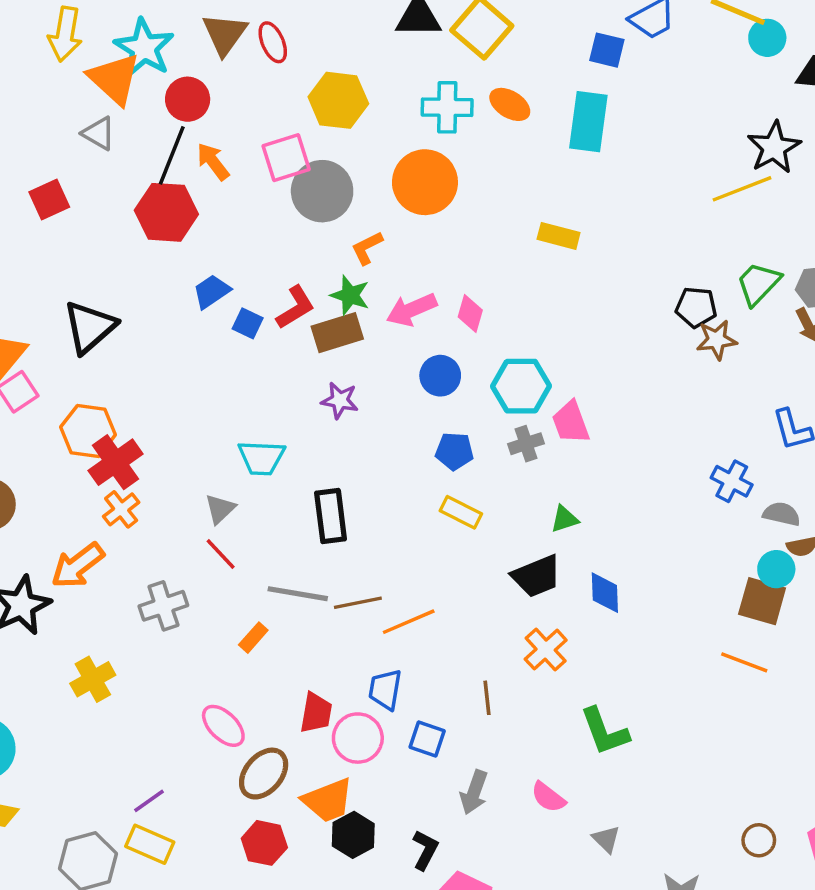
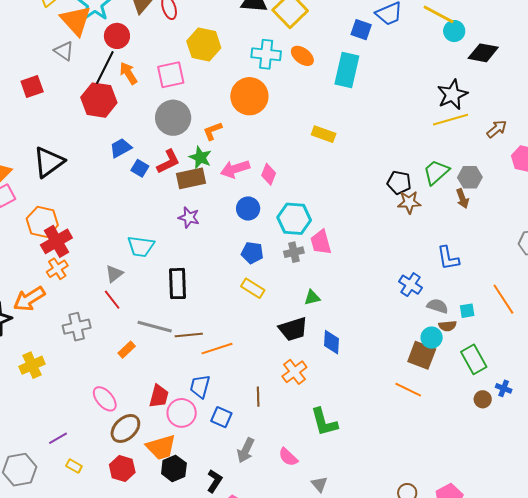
yellow line: (742, 189) -> (450, 120), moved
gray circle: (322, 191) -> (173, 118), moved
yellow rectangle: (150, 844) -> (74, 466), moved, size x0.6

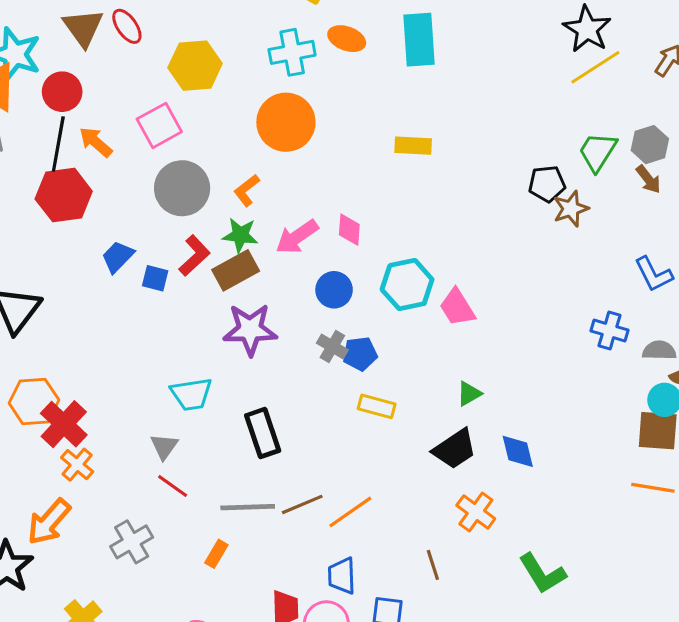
purple star: (189, 217) -> (250, 330), size x1.6
gray cross: (294, 252) -> (332, 347), moved, turned -30

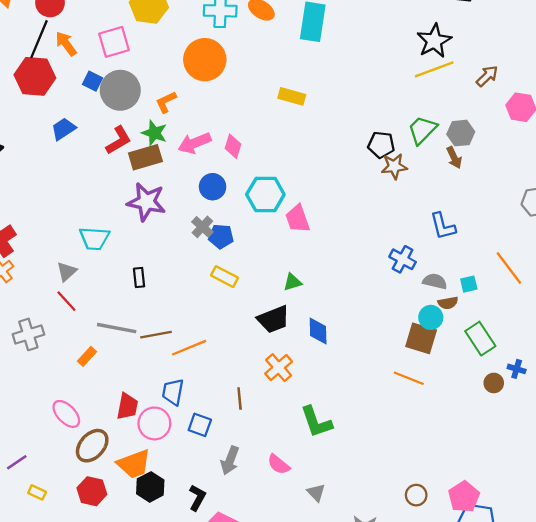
blue square: (155, 278) -> (93, 81), moved
black rectangle: (263, 433) -> (139, 277), size x0.6

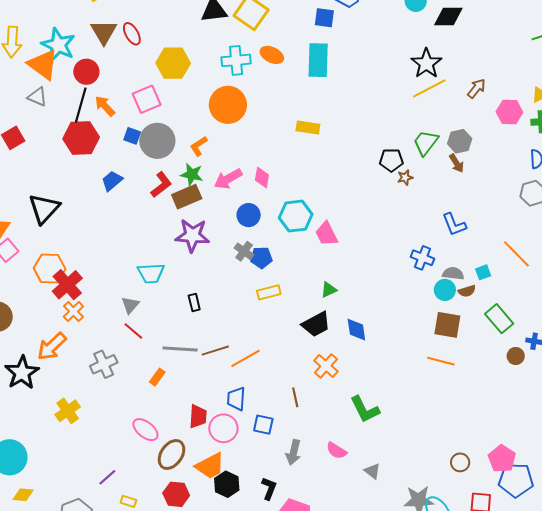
brown star: (394, 166) -> (405, 177), size x0.7
yellow rectangle: (225, 277) -> (269, 292), turned -35
cyan circle: (431, 317) -> (445, 290), moved

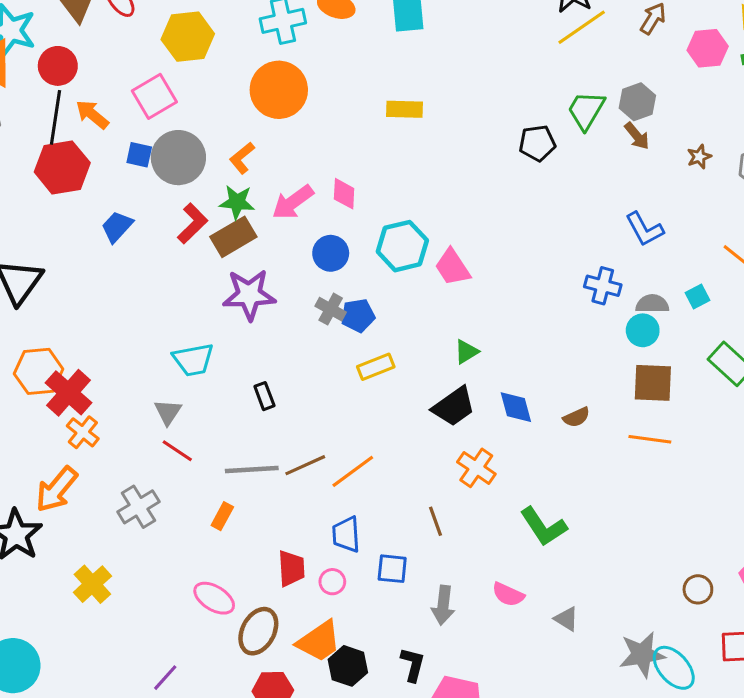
brown star: (405, 177) -> (699, 157), moved
brown semicircle: (467, 291) -> (576, 417), moved
pink circle: (223, 428) -> (332, 582), size x0.6

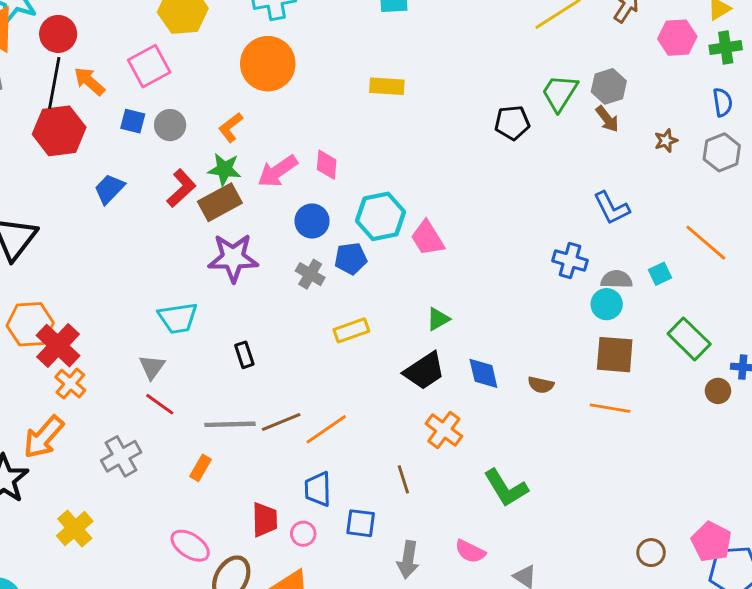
gray circle: (178, 158) -> (170, 125), size x0.6
blue pentagon: (358, 315) -> (351, 259), moved
brown semicircle: (576, 417) -> (541, 385), turned 35

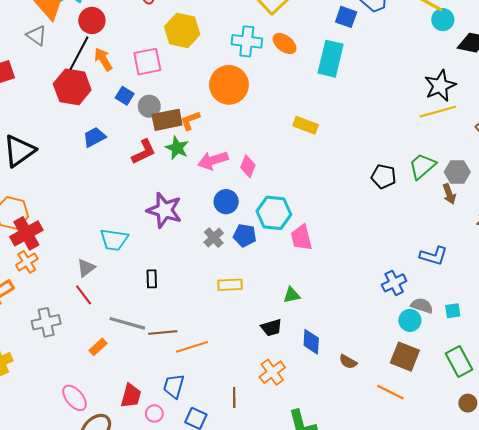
brown rectangle: (220, 202) -> (167, 120), moved
blue L-shape: (612, 208) -> (434, 256), turned -64
blue cross: (570, 261) -> (394, 283), turned 30
black trapezoid: (424, 371) -> (271, 328), size x0.7

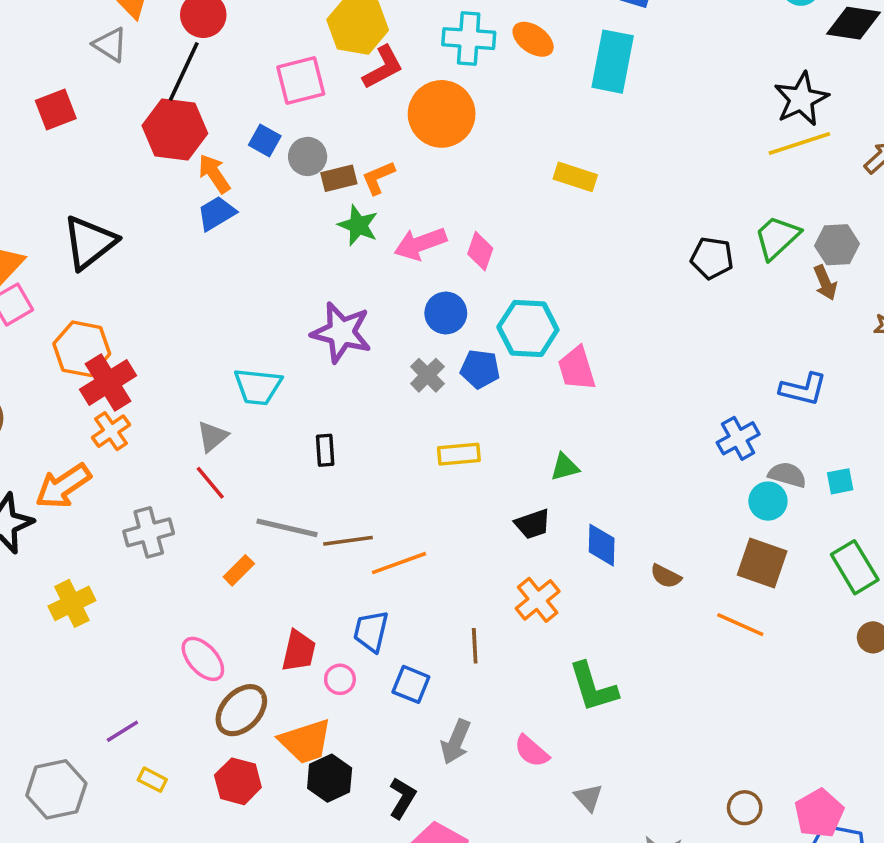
orange arrow: (103, 59) -> (214, 174), moved
brown rectangle: (167, 120) -> (339, 178), size x0.7
red L-shape: (144, 152) -> (383, 67), moved

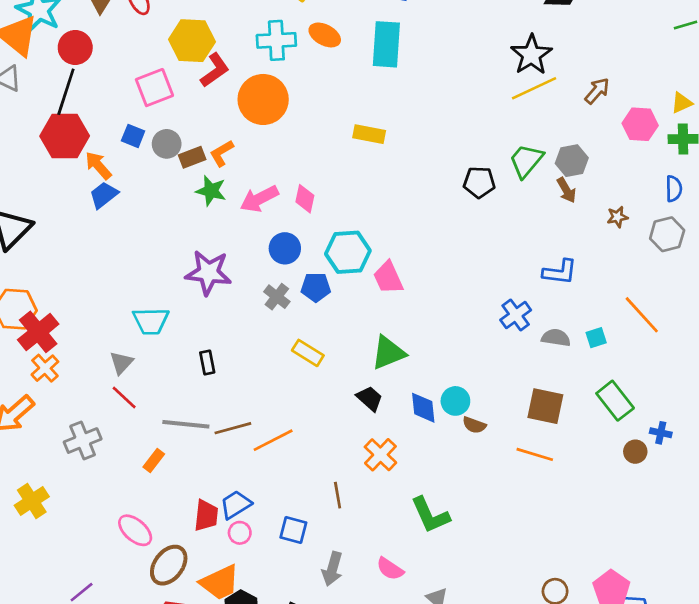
yellow rectangle: (459, 454) -> (308, 353), turned 44
green triangle: (565, 467) -> (388, 353), size x1.6
cyan circle: (768, 501) -> (455, 401), moved
black trapezoid: (533, 524) -> (370, 398), turned -112
blue trapezoid: (371, 631) -> (236, 505), moved, turned 52

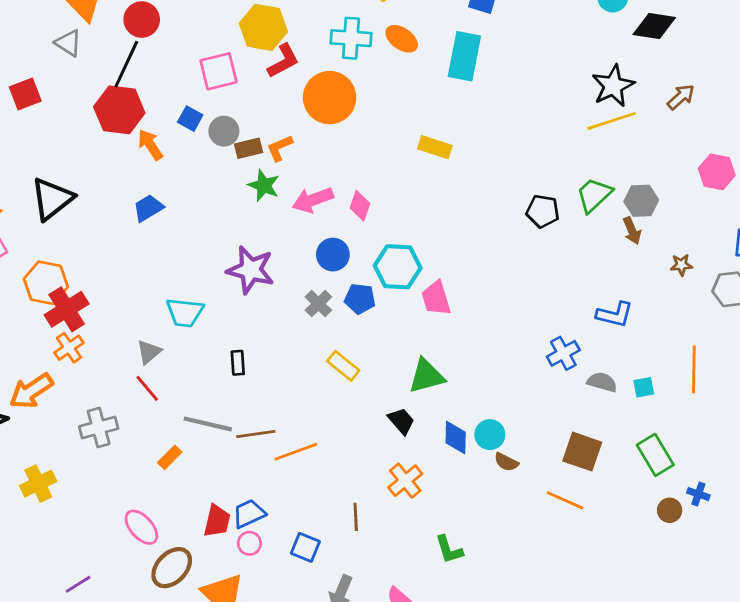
brown arrow: (597, 91) -> (681, 97), moved
blue trapezoid: (104, 195) -> (148, 208), moved
orange line: (642, 315) -> (694, 369), turned 36
green L-shape: (430, 515) -> (449, 549), size x0.7

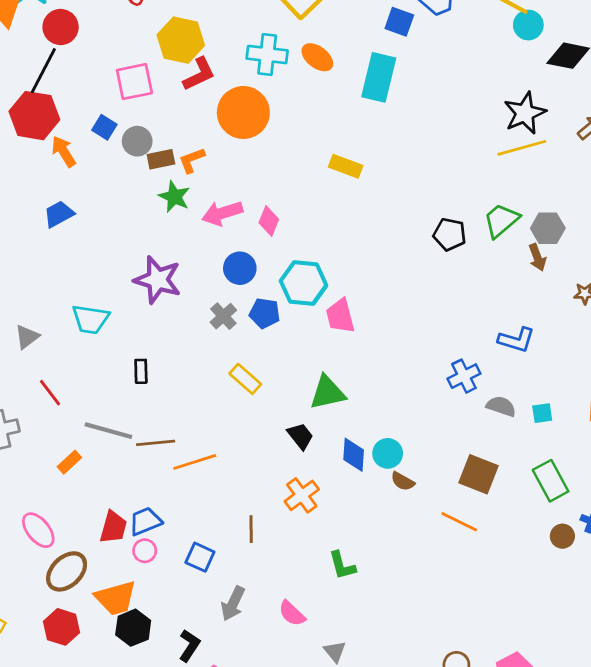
gray triangle: (149, 352) -> (27, 337), moved

